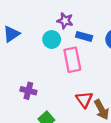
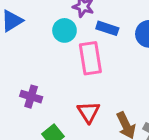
red triangle: (84, 100) -> (89, 112), moved

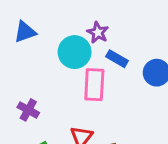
cyan circle: (64, 30) -> (75, 52), size x1.4

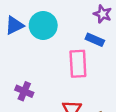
purple star: (98, 32) -> (103, 14), moved
cyan circle: (75, 52) -> (43, 25), moved

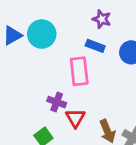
purple cross: (24, 91) -> (57, 102), moved

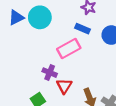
pink rectangle: (79, 71) -> (69, 49), turned 65

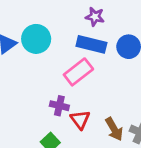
blue rectangle: (82, 29) -> (91, 44), size x1.5

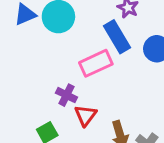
blue rectangle: (91, 44) -> (117, 37), turned 32

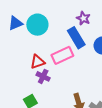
red triangle: (86, 115) -> (38, 62), moved, turned 35

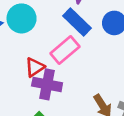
purple cross: (43, 76) -> (47, 84), size x1.5

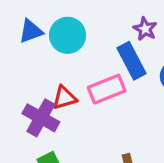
purple cross: (47, 84) -> (41, 118), moved

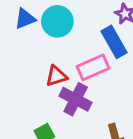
purple cross: (41, 118) -> (76, 99), moved

